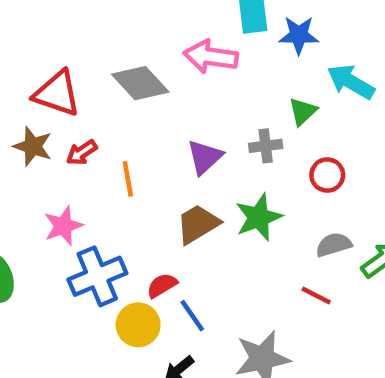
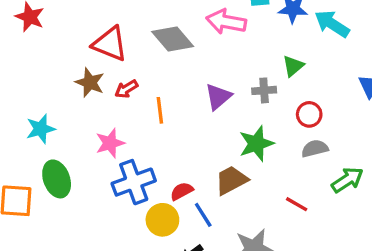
cyan arrow: (351, 82) -> (332, 24), moved
brown trapezoid: (198, 224) -> (231, 180), moved
gray semicircle: (334, 245) -> (315, 149), moved

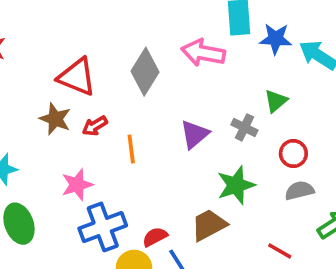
gray diamond: (173, 39) -> (145, 72), turned 72
gray cross: (264, 90) -> (244, 127), turned 30

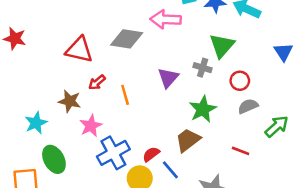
gray diamond: (145, 72) -> (127, 39), turned 76
green triangle: (276, 101) -> (222, 46), size x1.5
brown star: (55, 119) -> (70, 101), moved

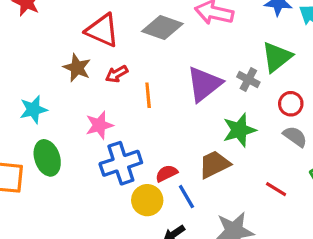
purple triangle: (168, 78) -> (204, 84), size x1.4
brown star: (70, 101) -> (77, 68), moved
gray semicircle: (248, 106) -> (295, 137), turned 48

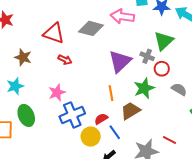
brown star: (77, 68) -> (23, 57), moved
red arrow: (117, 74) -> (65, 60), turned -120
orange line: (148, 95) -> (111, 93), moved
red circle: (291, 104) -> (162, 69), moved
red line: (276, 189) -> (170, 140), moved

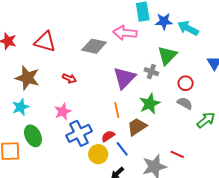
red triangle: (54, 33) -> (45, 42), moved
brown star: (23, 57) -> (27, 78), size x1.4
red circle: (162, 69) -> (186, 83), moved

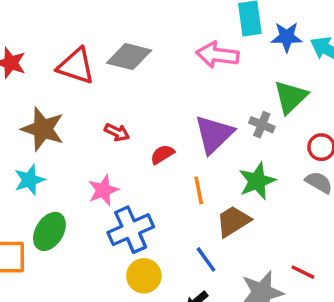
gray diamond: (94, 46) -> (129, 57), moved
green ellipse: (33, 136) -> (49, 231), turned 55
red semicircle: (108, 136) -> (162, 154), moved
yellow circle: (98, 154) -> (144, 276), moved

